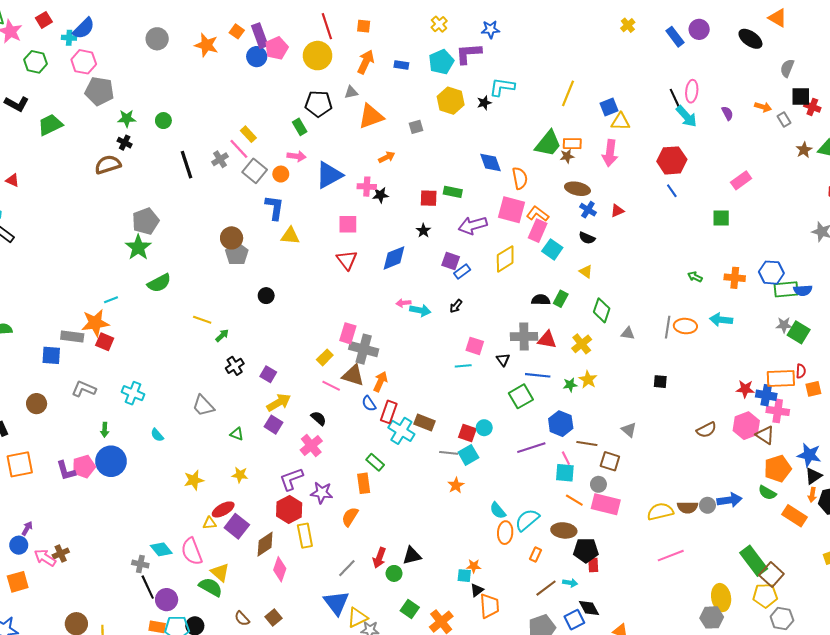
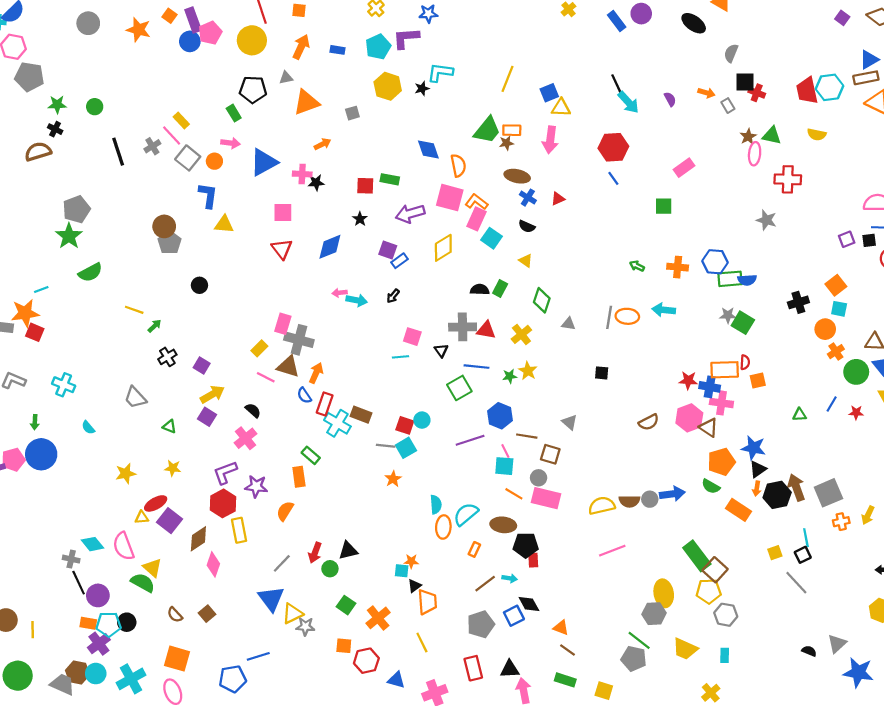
pink ellipse: (692, 91) -> (755, 154), moved
cyan semicircle: (498, 511) -> (436, 505), turned -144

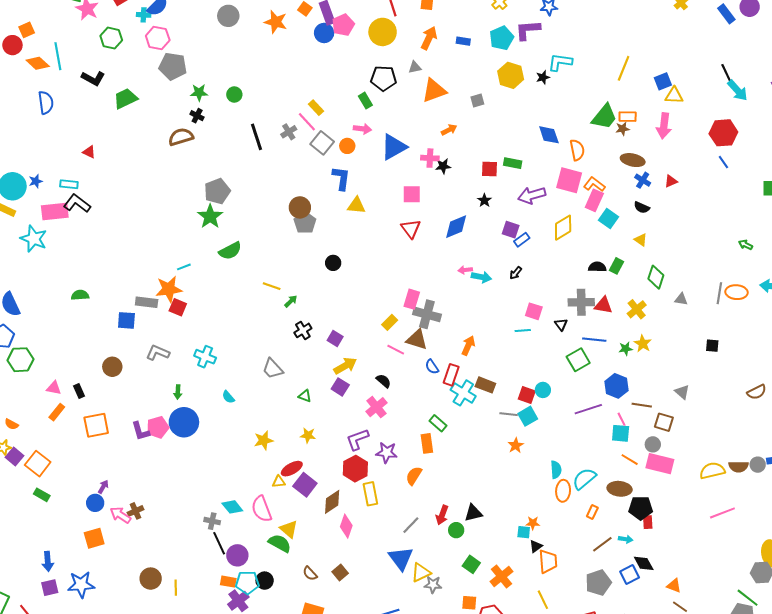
orange arrow: (316, 373) -> (468, 346), moved

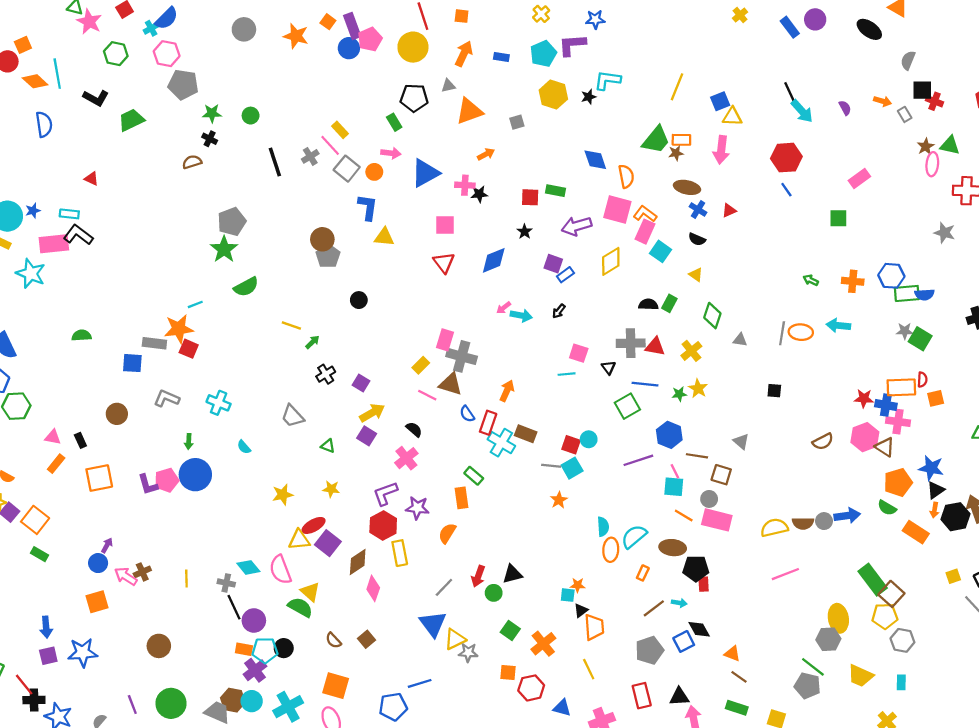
cyan cross: (144, 15) -> (151, 28), turned -32
brown semicircle: (181, 137) -> (192, 162), size x0.7
pink arrow: (465, 270) -> (504, 308), turned -32
yellow triangle: (279, 482) -> (299, 540), size x1.5
yellow line: (176, 588) -> (186, 579), moved

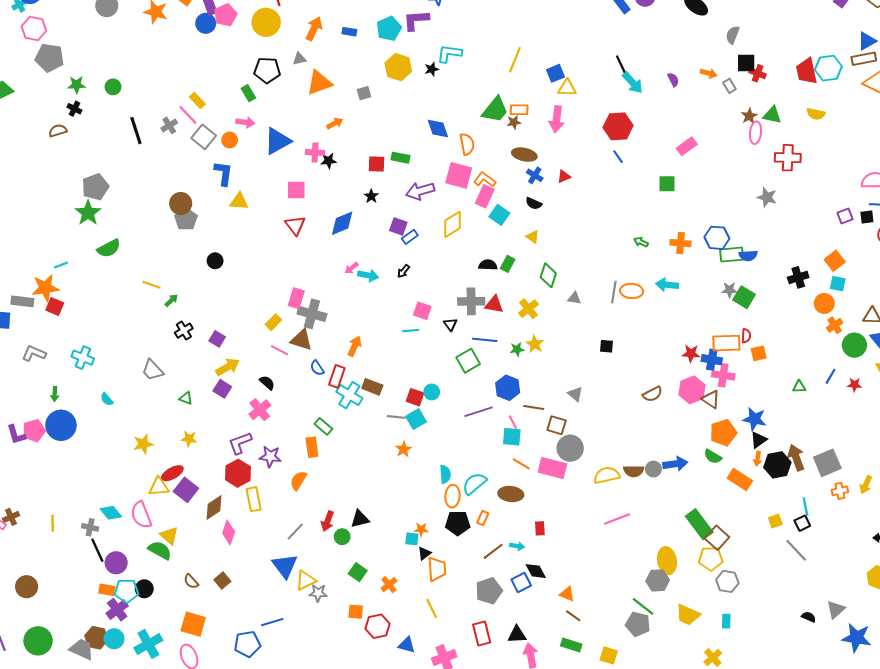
gray circle: (709, 499) -> (570, 448), moved, size x1.6
black pentagon: (696, 569) -> (458, 523), moved
orange cross: (543, 644) -> (389, 585), size x0.7

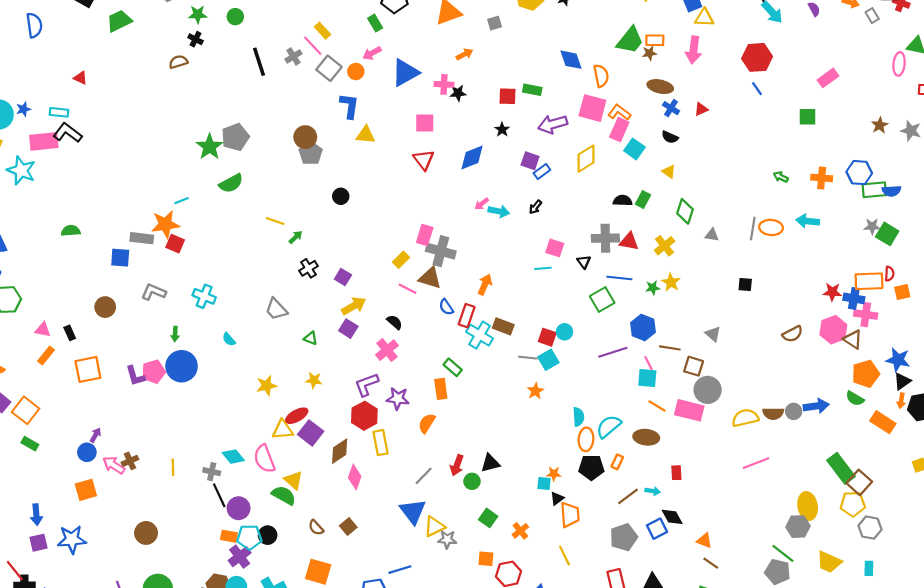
brown star: (749, 116) -> (880, 125), moved
pink arrow: (245, 122) -> (372, 53), turned 144
gray pentagon: (95, 187) -> (235, 137), moved

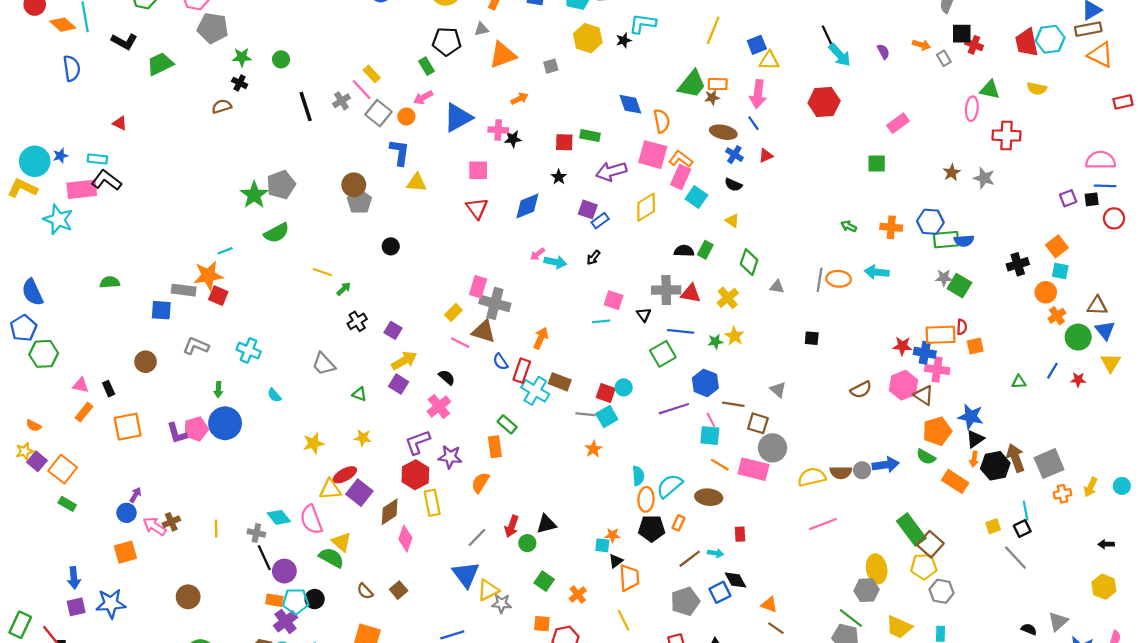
blue line: (757, 89) -> (753, 123), moved

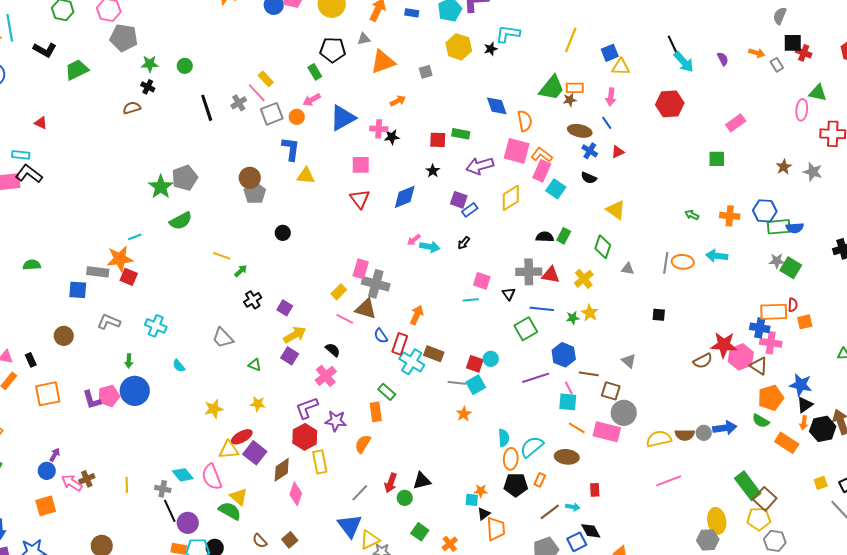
pink arrow: (758, 94) -> (611, 97), size x0.7
gray square: (378, 113) -> (272, 114), turned 30
yellow triangle: (732, 221) -> (616, 210), moved, size x1.5
red star: (902, 346) -> (724, 345), moved, size x1.5

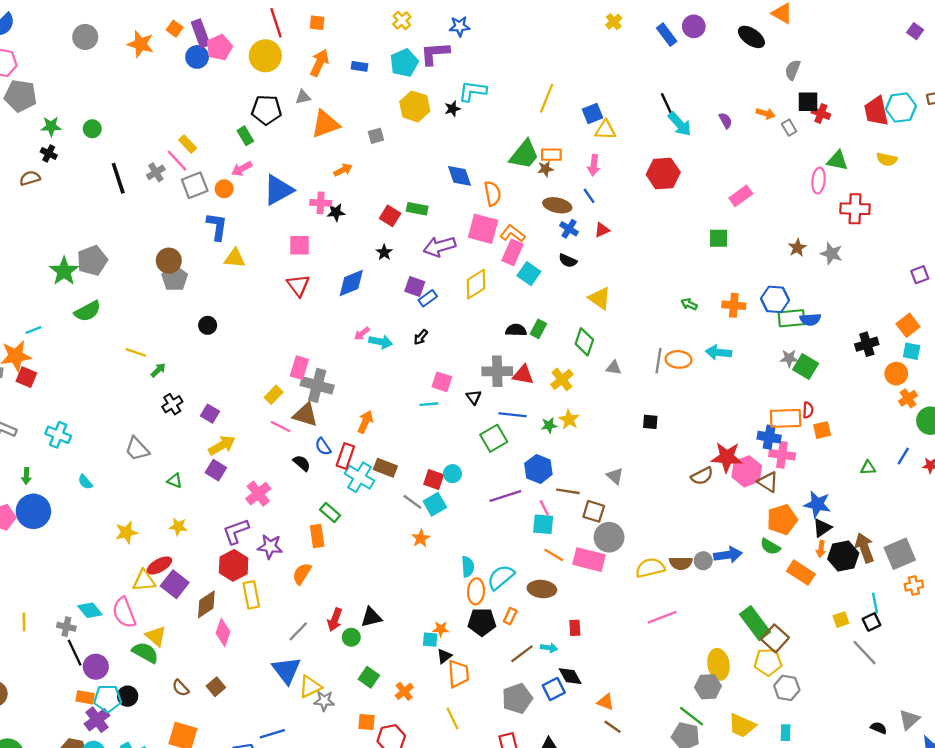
red square: (438, 140) -> (390, 216), turned 30
black semicircle: (333, 350) -> (302, 463), moved
gray line: (457, 383) -> (412, 502), turned 30

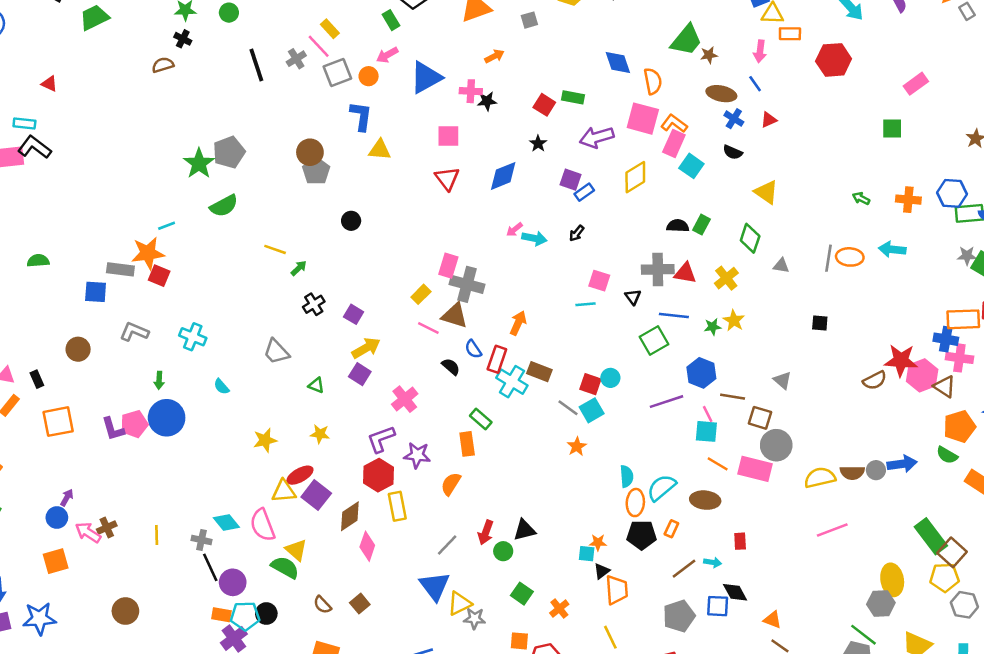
orange rectangle: (551, 155) -> (790, 34), moved
blue square: (554, 689) -> (718, 606), turned 30

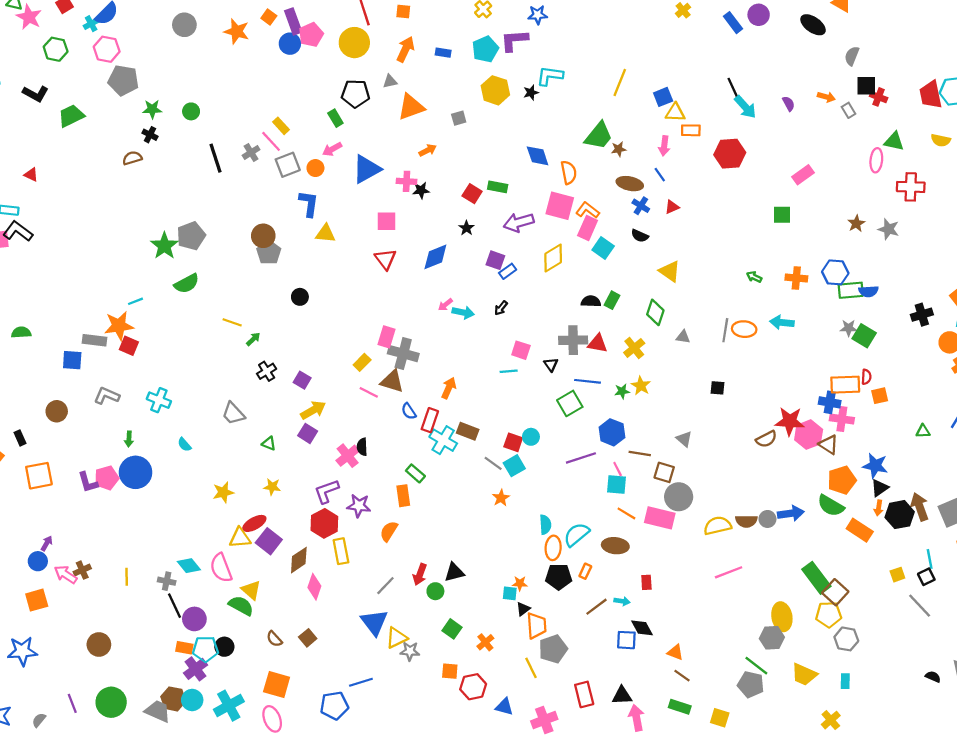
black semicircle: (451, 367) -> (362, 447), moved, turned -133
green semicircle: (947, 455) -> (831, 506), size x1.4
gray pentagon: (679, 616) -> (553, 649), moved

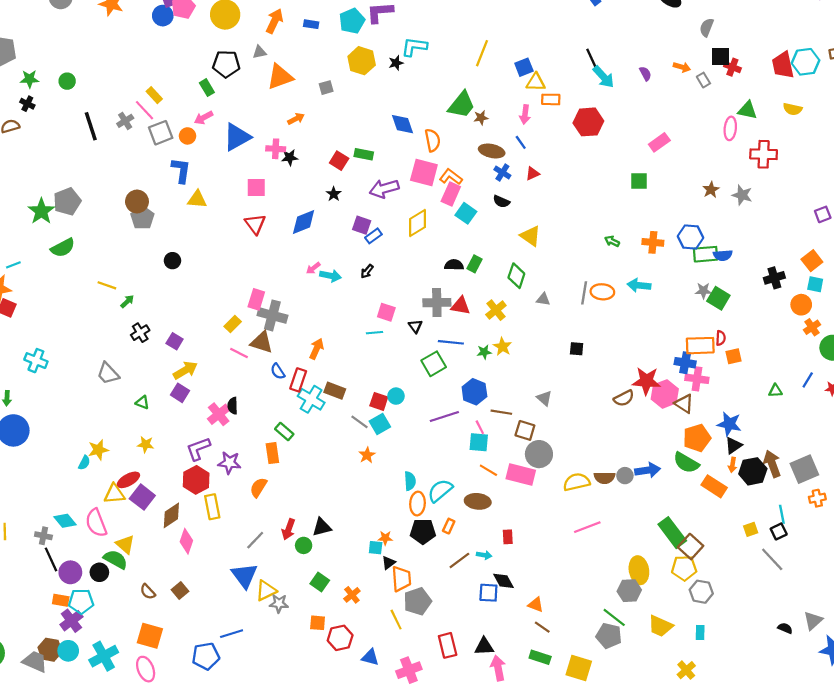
cyan semicircle: (184, 445) -> (84, 463), moved, turned -112
black circle: (224, 647) -> (99, 572), moved
yellow square: (720, 718) -> (579, 668), size x1.4

